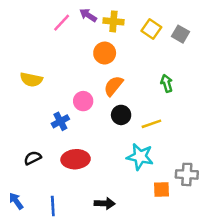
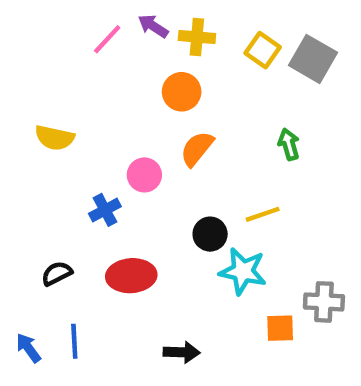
gray square: (180, 34) -> (313, 59), size x1.5
black circle: (121, 115) -> (210, 234), moved
blue line: (53, 206) -> (74, 341), moved

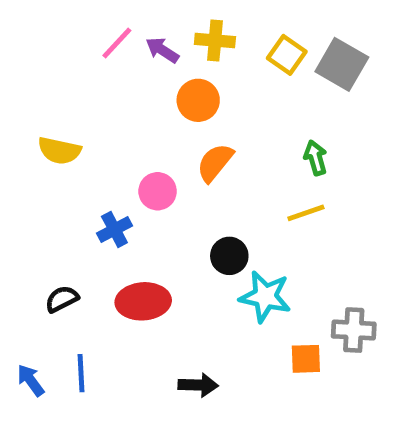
purple arrow: (153, 26) -> (162, 50), moved
yellow line: (263, 214) -> (306, 213), moved

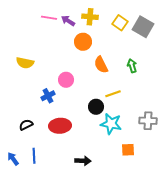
pink line: (117, 43) -> (49, 18), turned 56
orange semicircle: (215, 163) -> (101, 65), moved, turned -66
yellow line: (306, 213) -> (113, 94), moved
gray cross: (354, 330) -> (148, 121), moved

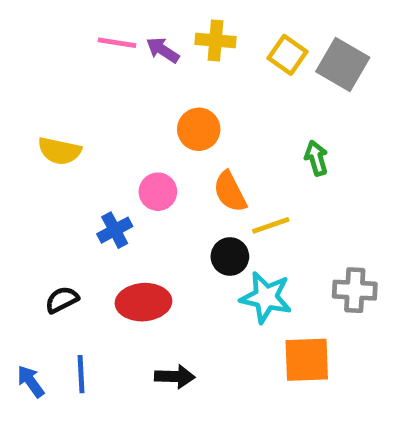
orange circle: (83, 42) -> (199, 129), moved
orange semicircle: (101, 65) -> (230, 192), moved
orange square: (128, 150) -> (307, 360), size x1.5
black arrow: (83, 161) -> (175, 377), moved

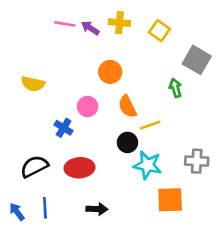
gray square: (343, 64) -> (197, 60), moved
blue cross: (115, 230) -> (64, 128), turned -30
black semicircle: (62, 300) -> (34, 166), size x1.5

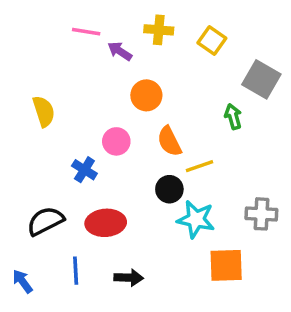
purple arrow: (90, 28) -> (120, 51), moved
yellow semicircle: (33, 84) -> (44, 111), turned -120
blue line: (45, 208) -> (76, 271), moved

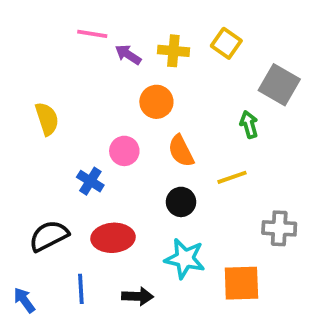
yellow cross: (159, 30) -> (173, 51), moved
yellow line: (199, 166) -> (232, 177), moved
cyan star: (196, 219) -> (185, 259), moved

